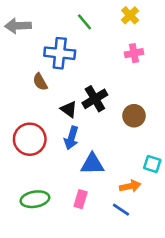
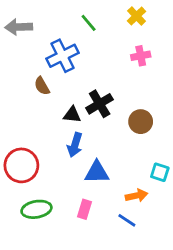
blue cross: (60, 53) -> (63, 56), turned -32
black triangle: (69, 109) -> (72, 115), turned -30
red circle: (30, 139) -> (21, 165), moved

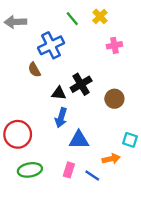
yellow cross: (137, 16) -> (100, 16), moved
blue line: (127, 220) -> (92, 175), moved

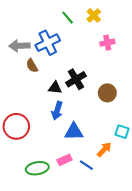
gray arrow: (15, 22) -> (19, 46), moved
orange arrow: (111, 159) -> (104, 149), turned -35
green ellipse: (30, 170) -> (37, 168), moved
pink rectangle: (69, 170) -> (64, 160), turned 48

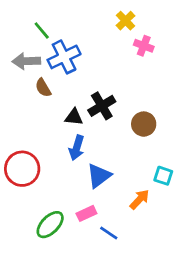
green line: (68, 18) -> (42, 30), moved
pink cross: (107, 43) -> (144, 46), moved, turned 32
blue triangle: (74, 132) -> (99, 176), turned -36
blue line: (86, 165) -> (109, 233), moved
green ellipse: (37, 168) -> (50, 225), turned -35

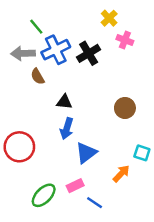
black cross: (102, 106) -> (89, 53), moved

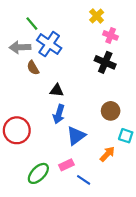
blue cross: (56, 50) -> (49, 44), turned -30
black cross: (89, 53) -> (105, 62), moved, turned -36
brown circle: (125, 108) -> (111, 111), moved

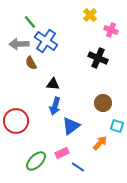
pink cross: (111, 35) -> (111, 30), moved

